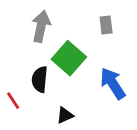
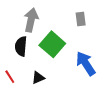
black semicircle: (40, 79) -> (21, 46), moved
black triangle: (65, 115) -> (38, 78), moved

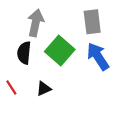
gray rectangle: (81, 19) -> (92, 22), size x1.5
blue arrow: (86, 64) -> (98, 56), moved

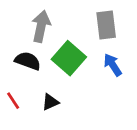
black semicircle: (24, 53) -> (28, 61), turned 105
blue arrow: (98, 56) -> (113, 65), size x0.7

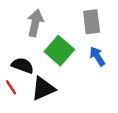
black semicircle: (28, 61) -> (23, 66), moved
black triangle: (50, 102) -> (43, 89), size x1.6

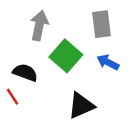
blue arrow: (97, 56) -> (108, 62), turned -30
black triangle: (43, 89) -> (81, 106), moved

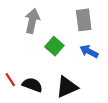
green square: (66, 56) -> (54, 46), size x0.7
black semicircle: (25, 72) -> (32, 85), moved

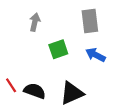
gray arrow: (32, 21) -> (35, 22), size x0.7
green square: (54, 46) -> (58, 49), turned 30

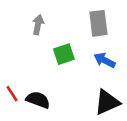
black triangle: (72, 93) -> (107, 102), moved

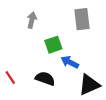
blue arrow: (105, 60) -> (70, 62), moved
black semicircle: (38, 100) -> (45, 79), moved

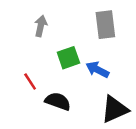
blue arrow: (70, 62) -> (97, 70), moved
red line: (10, 78) -> (30, 81), moved

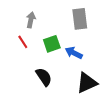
red line: (30, 81) -> (23, 42), moved
black semicircle: (58, 101) -> (44, 77), turned 36

